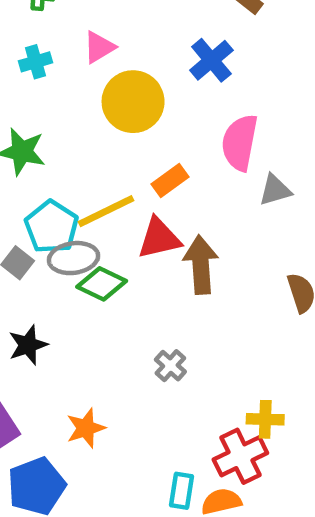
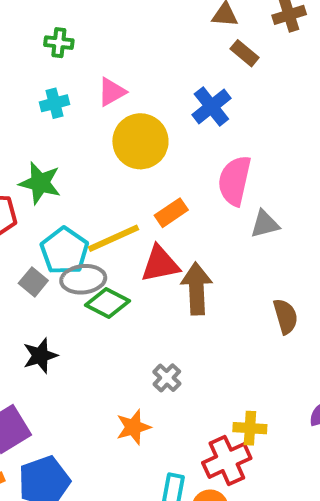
orange star: (86, 428) -> (133, 427), moved

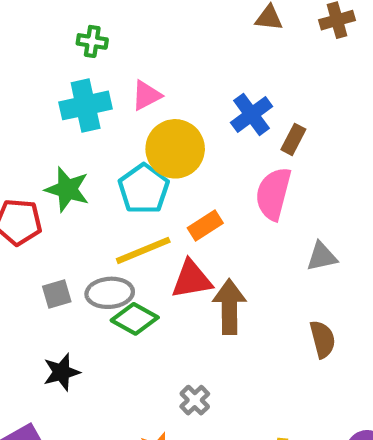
brown rectangle: (245, 53) -> (293, 139), moved, turned 76
cyan cross: (55, 103) -> (86, 105), size x1.6
gray triangle: (265, 224) -> (322, 257), moved
cyan pentagon: (64, 251) -> (144, 189), moved
gray square: (33, 282) -> (57, 294), turned 32

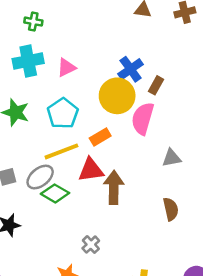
pink triangle: (146, 95) -> (66, 68), moved
yellow circle: (175, 149) -> (117, 96), moved
gray ellipse: (110, 293) -> (40, 177), turned -36

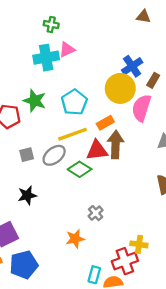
pink triangle: (66, 68) -> (67, 50), moved
brown arrow: (114, 188) -> (116, 145), moved
green diamond: (55, 193) -> (80, 169), moved

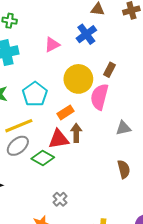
pink triangle: (67, 50) -> (52, 45), moved
blue cross: (132, 66) -> (86, 34), moved
yellow line: (73, 134) -> (19, 126), moved
brown arrow: (116, 145) -> (76, 133), size x0.7

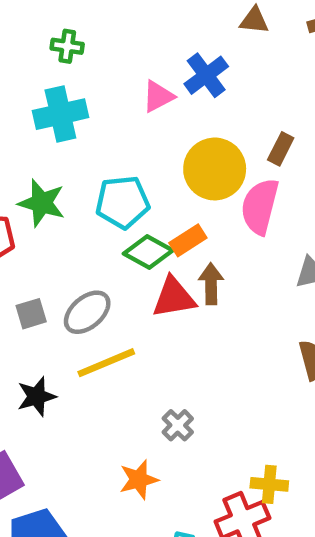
blue cross: (86, 34) -> (206, 75), moved
cyan pentagon: (35, 94) -> (122, 202), turned 30
yellow line: (19, 126) -> (106, 363), moved
green diamond: (43, 158) -> (148, 252), moved

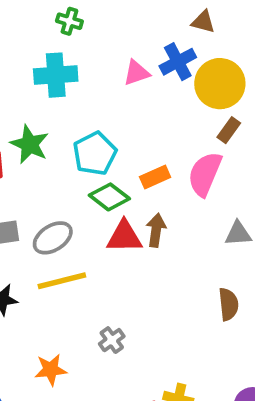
brown triangle: (254, 20) -> (203, 22), moved
yellow circle: (215, 169) -> (220, 84), moved
cyan pentagon: (122, 202) -> (95, 154), turned -30
orange rectangle: (188, 240) -> (155, 177), moved
orange star: (139, 480) -> (51, 370), moved

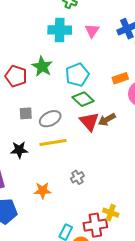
pink triangle: (137, 73) -> (92, 31), moved, turned -42
orange rectangle: (155, 177) -> (120, 78), moved
brown arrow: (156, 230) -> (107, 120), turned -132
red triangle: (124, 237) -> (89, 122), turned 45

